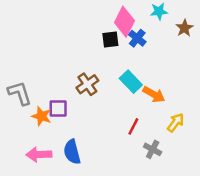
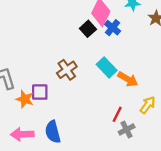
black square: (110, 40) -> (88, 29), turned -35
red line: (133, 126) -> (117, 114), moved
gray cross: (153, 149) -> (127, 130), turned 35

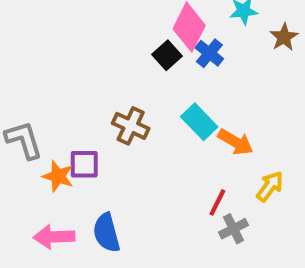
brown cross: (67, 70) -> (131, 126), turned -30

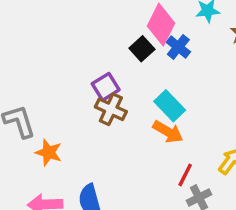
orange arrow: (236, 142) -> (168, 132), moved
purple square: (84, 164) -> (106, 87), moved, turned -32

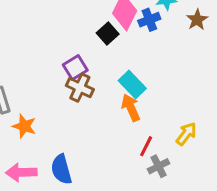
blue cross: (178, 47) -> (149, 20), moved, turned 30
orange arrow: (168, 132) -> (131, 108), turned -144

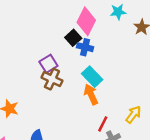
blue cross: (149, 20) -> (85, 47), moved, turned 35

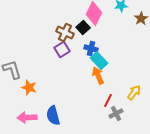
blue cross: (85, 47) -> (91, 49), moved
brown cross: (52, 79) -> (65, 33), moved

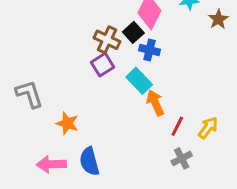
blue cross: (91, 49) -> (149, 50), moved
cyan rectangle: (99, 61) -> (139, 81), moved
orange star: (29, 88) -> (67, 123), moved
red line: (108, 101) -> (177, 126), moved

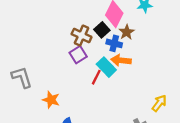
brown star: (218, 19) -> (127, 32), moved
orange arrow: (155, 103) -> (121, 60), moved, turned -60
red line: (177, 126) -> (96, 77), moved

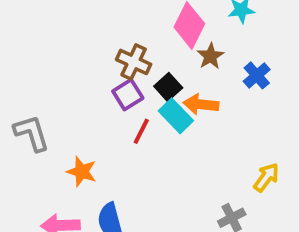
black square: (102, 30) -> (168, 87), moved
blue cross: (114, 43) -> (257, 75), moved, turned 35
red line: (96, 77) -> (141, 131), moved

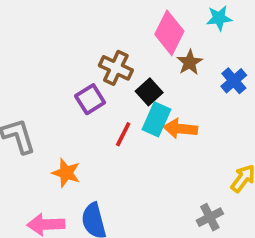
purple square: (128, 95) -> (90, 99), moved
orange arrow: (201, 104) -> (180, 129), moved
cyan rectangle: (176, 116) -> (156, 119), turned 68

